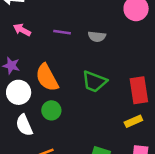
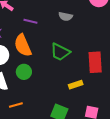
purple line: (62, 32) -> (30, 21), moved
yellow rectangle: (133, 121) -> (76, 85), moved

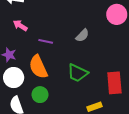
gray semicircle: (66, 16) -> (82, 35), turned -56

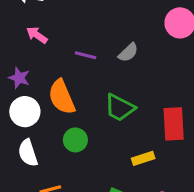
purple line: (46, 41) -> (86, 55), moved
green circle: (40, 95) -> (75, 140), moved

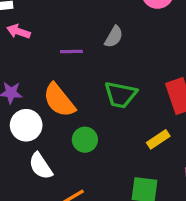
pink arrow: (37, 35) -> (19, 31), moved

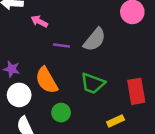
pink arrow: (19, 31) -> (39, 21), moved
gray semicircle: (114, 37) -> (95, 40), size x1.5

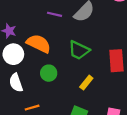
orange semicircle: (47, 80) -> (39, 44), turned 140
yellow rectangle: (116, 121) -> (86, 83), moved, turned -32

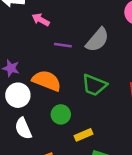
yellow rectangle: (86, 83) -> (83, 135), moved, turned 32

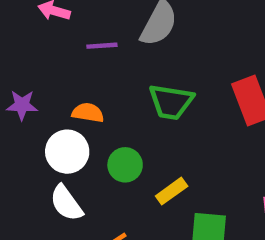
orange semicircle: (47, 81) -> (88, 113), size x0.6
white circle: (18, 95) -> (67, 152), moved

